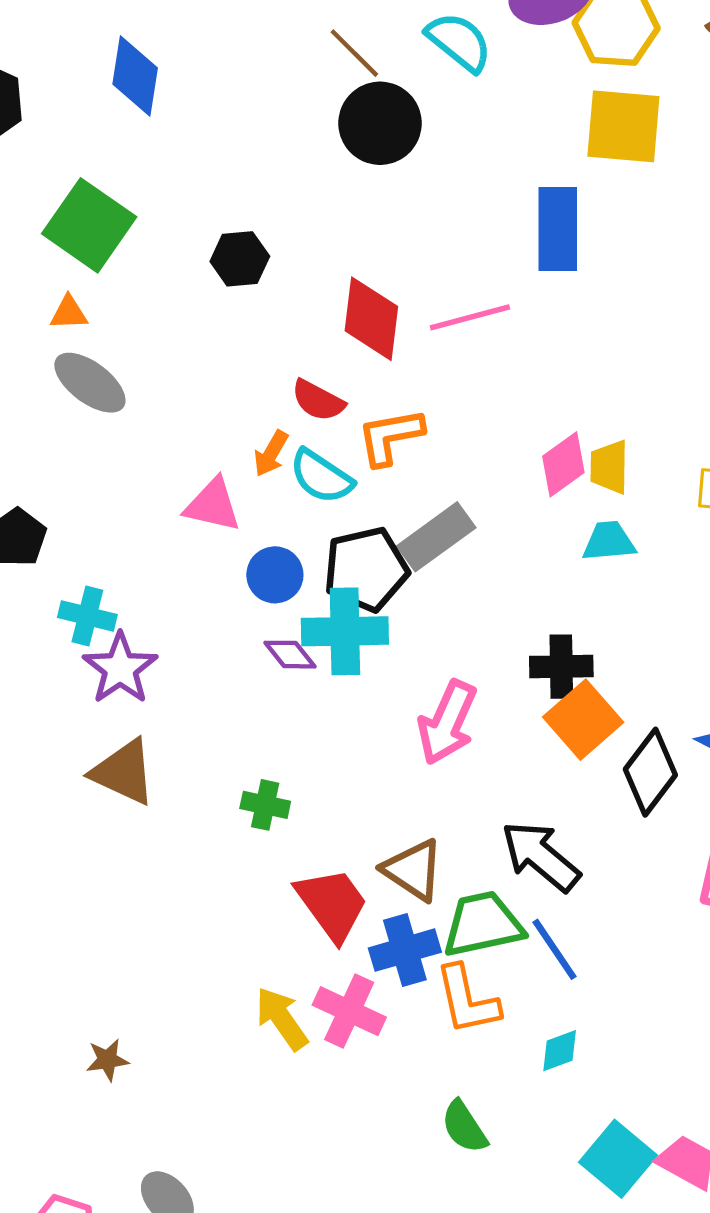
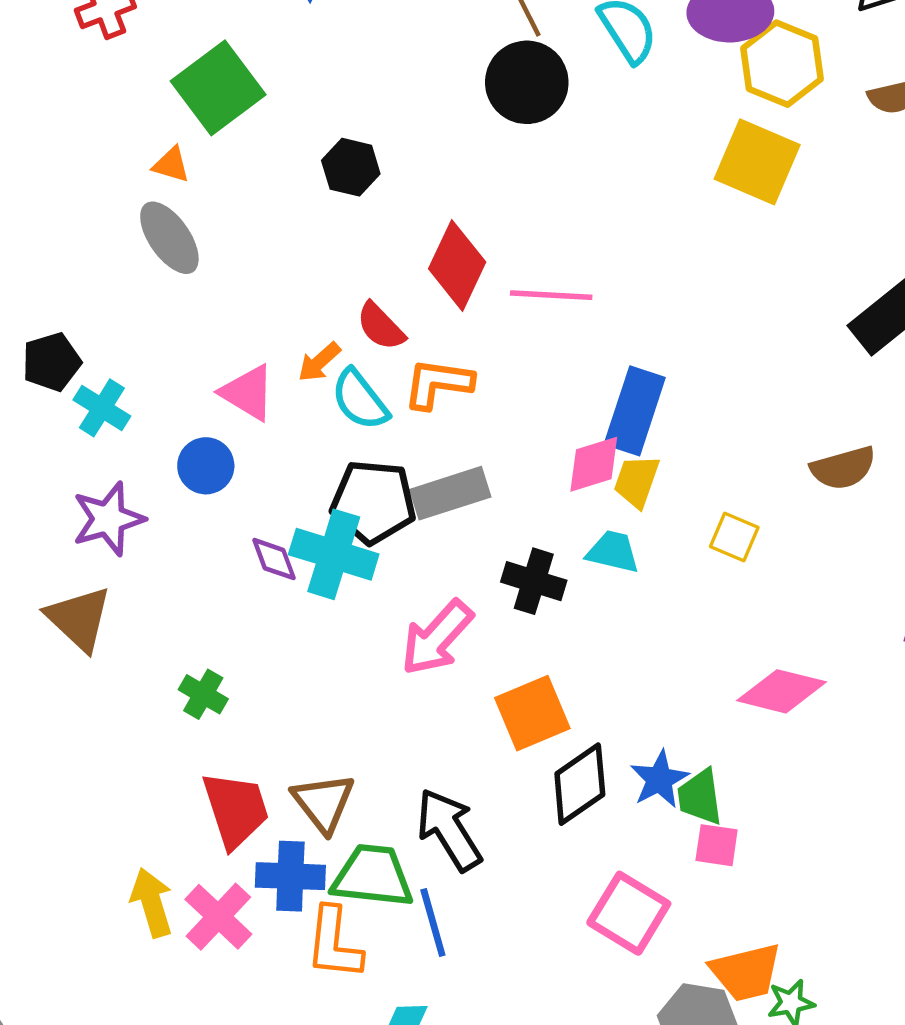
blue rectangle: (558, 229) -> (635, 411), moved
blue circle: (275, 575) -> (206, 466), moved
cyan cross: (87, 616) -> (102, 408), moved
black cross: (561, 667) -> (534, 581), moved
pink arrow: (447, 723) -> (437, 638), moved

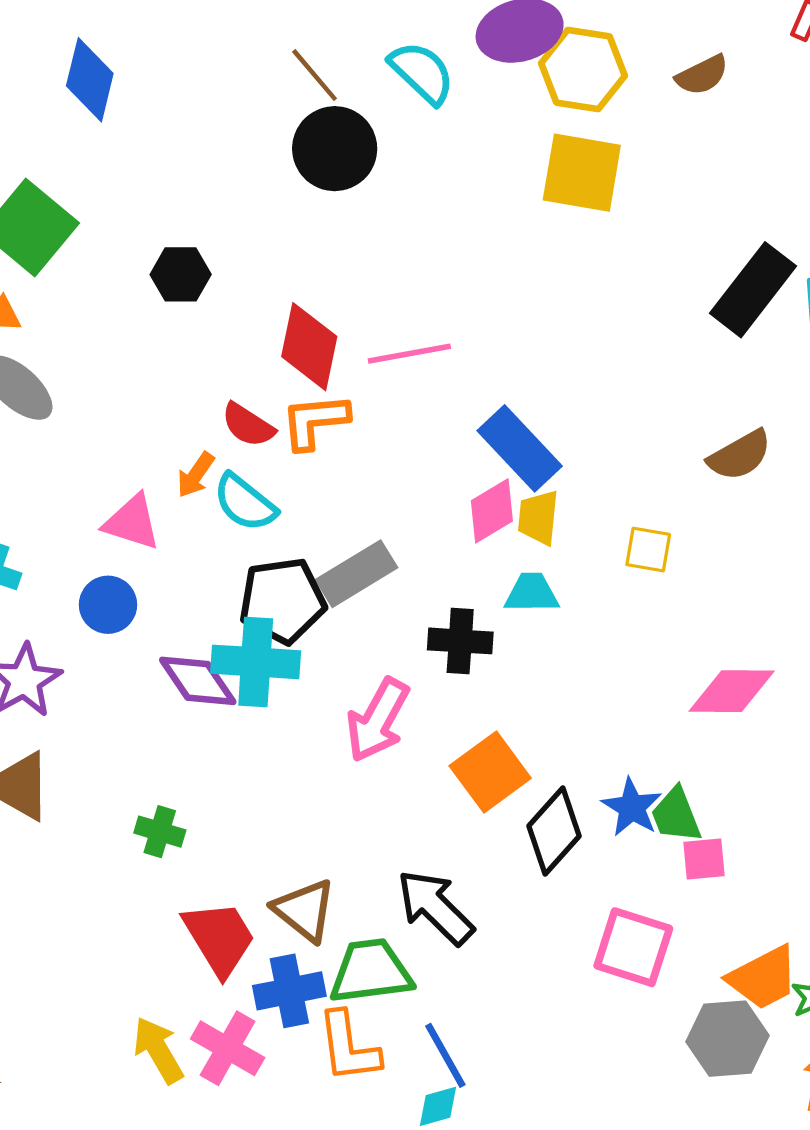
orange L-shape: (438, 383) -> (315, 421), moved
blue rectangle: (635, 411) -> (520, 448), turned -48
purple diamond: (274, 559) -> (198, 681), size x1.5
blue line: (433, 923) -> (445, 1055), moved

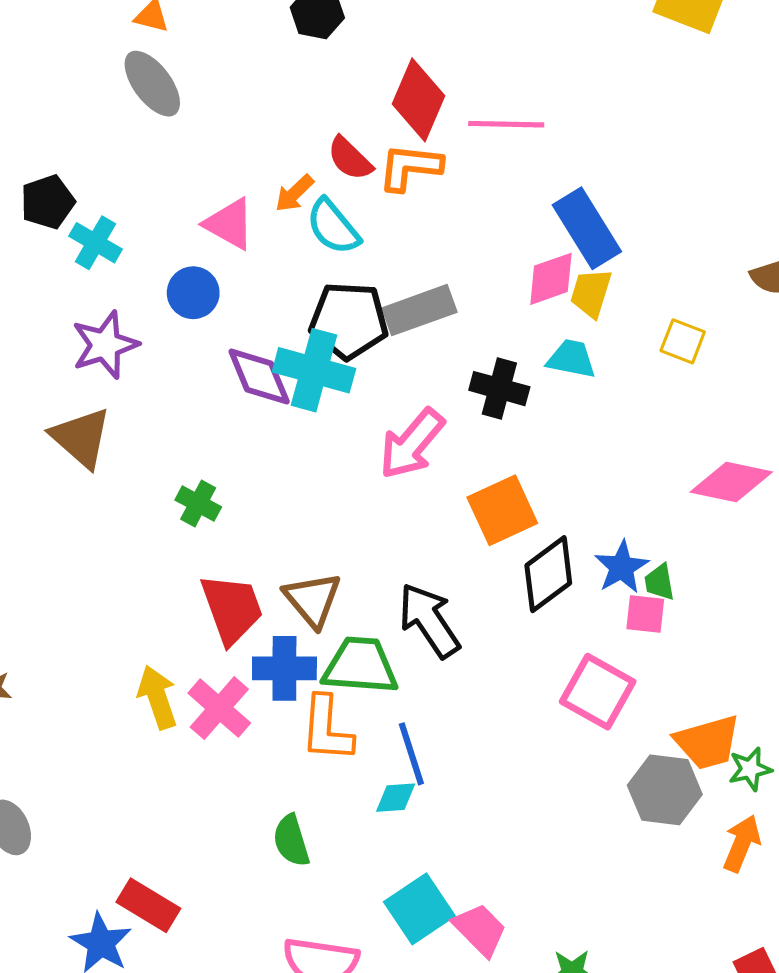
green trapezoid: (676, 815) -> (659, 582), size x0.7
pink square: (704, 859) -> (645, 614), moved

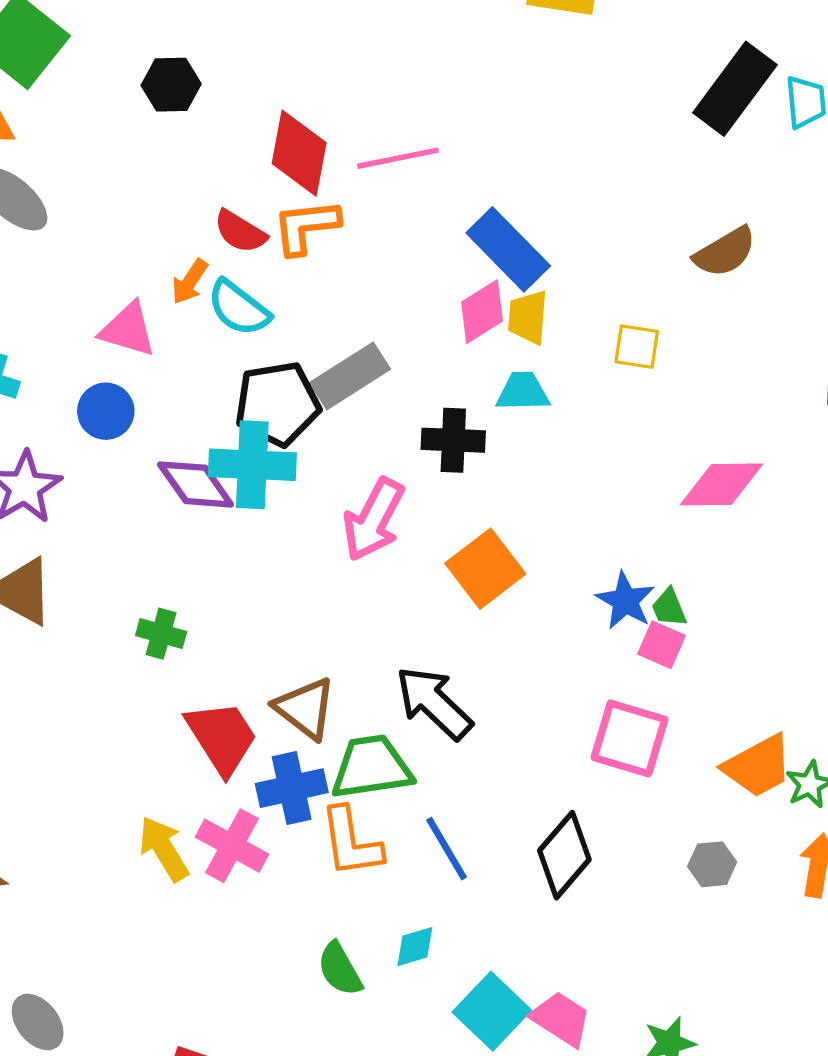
black diamond: (548, 574) -> (564, 855), moved
pink square: (645, 614) -> (662, 645), turned 30
gray hexagon: (665, 790) -> (712, 864), moved, size x0.6
cyan diamond: (396, 798) -> (415, 947), moved

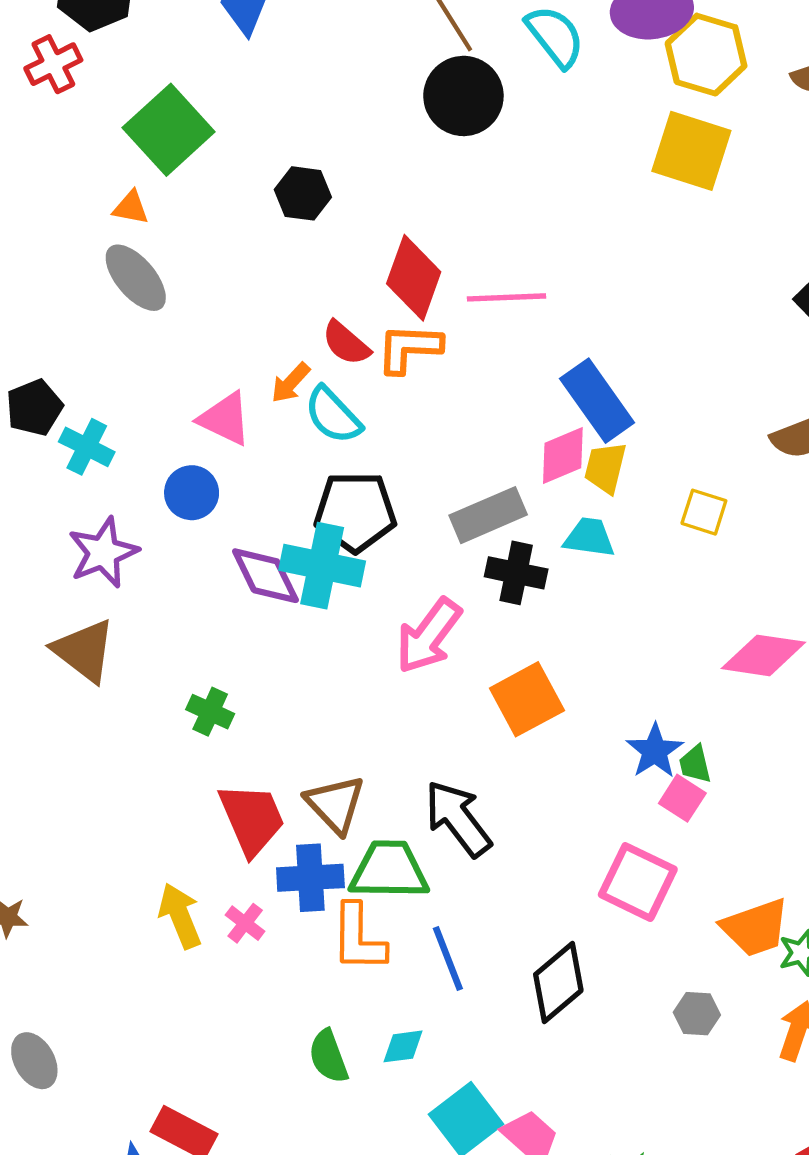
gray rectangle: (350, 376) -> (488, 515), moved
pink cross: (232, 846) -> (245, 923), size x0.6

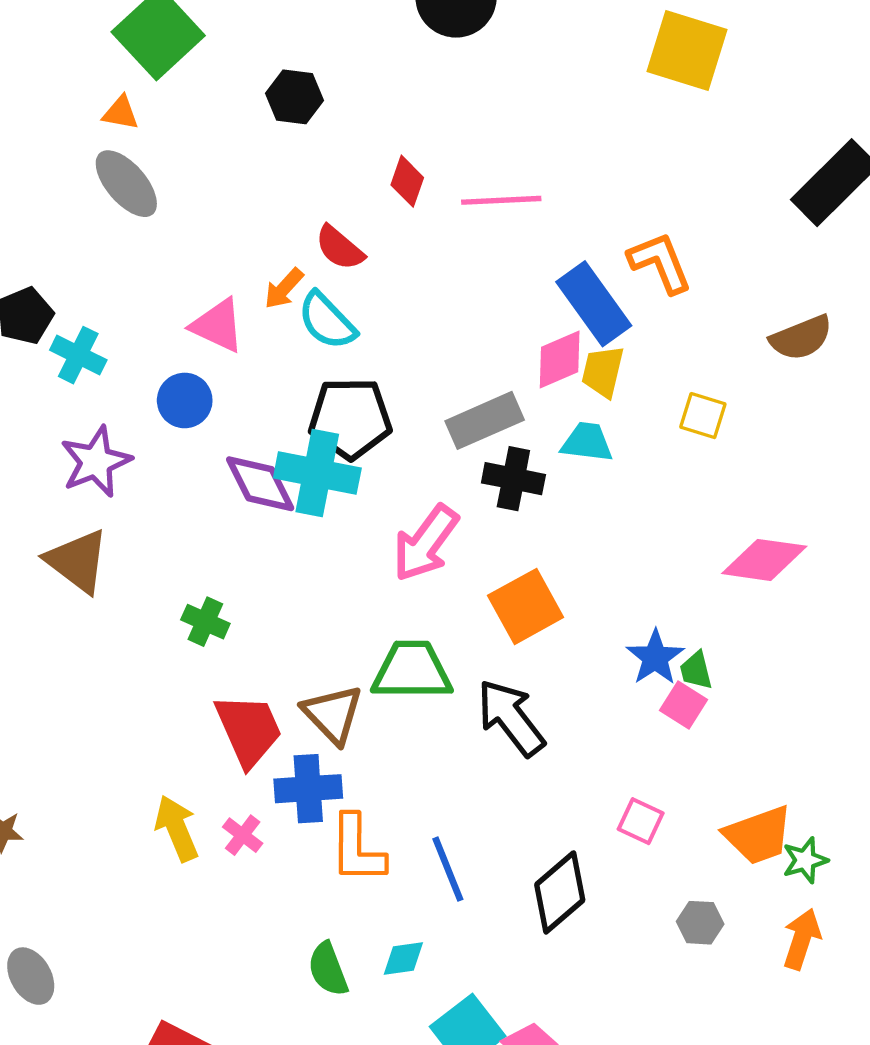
red diamond: (414, 278) -> (407, 181), size x0.6
orange L-shape: (409, 348) -> (660, 263), moved, turned 66
black arrow: (458, 819) -> (511, 718), moved
green trapezoid: (389, 870) -> (412, 671), moved
pink square: (638, 882) -> (641, 821), moved, size x0.6

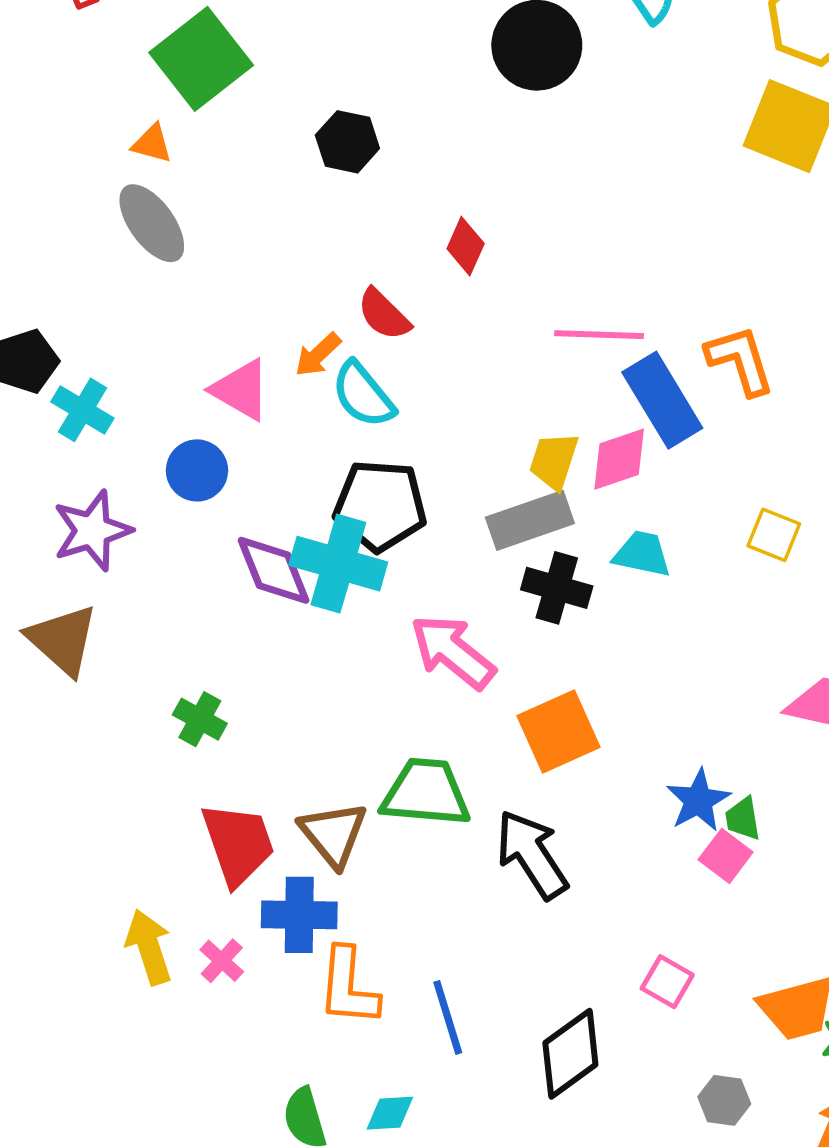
pink line: (501, 200) -> (599, 335), moved
yellow trapezoid: (603, 372) -> (554, 461), moved
pink arrow: (426, 543) -> (453, 652), turned 88

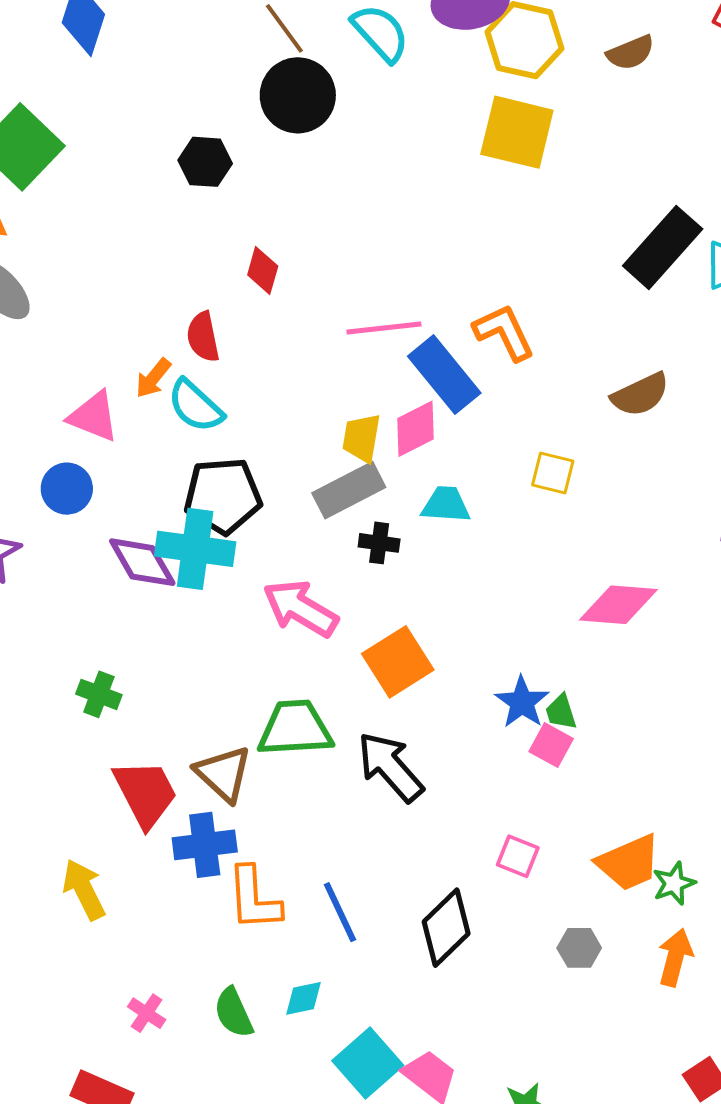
black hexagon: (347, 142) -> (205, 162), moved
red semicircle: (384, 314) -> (203, 337), turned 42
black cross: (557, 588) -> (379, 543), size x0.7
pink cross: (222, 961) -> (147, 1013), moved

